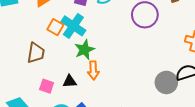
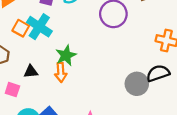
green star: (85, 50) -> (66, 55), moved
black triangle: (70, 81) -> (31, 72), moved

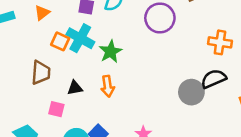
green star: (66, 55) -> (110, 52), moved

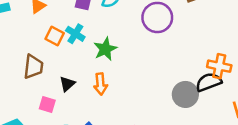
cyan cross: (80, 38) -> (75, 34), size x0.7
orange cross: (220, 42) -> (219, 66), moved
black triangle: (75, 88) -> (67, 84), turned -35

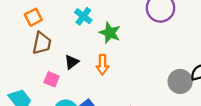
orange square: (55, 36) -> (33, 17), moved, turned 30
green star: (105, 49) -> (110, 33), turned -30

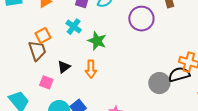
orange square: (33, 17) -> (43, 35), moved
brown trapezoid: (42, 43) -> (37, 51), turned -30

